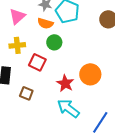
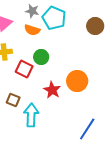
green circle: (54, 42) -> (41, 57), moved
cyan arrow: (68, 108) -> (31, 115), moved, turned 55

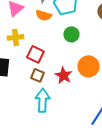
green circle: (41, 57) -> (71, 34), moved
brown square: (13, 100) -> (37, 75), moved

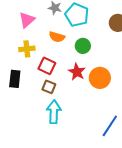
orange semicircle: (43, 15) -> (57, 37), moved
red star: (63, 75) -> (77, 72), moved

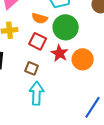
green circle: (83, 46) -> (66, 27), size x1.6
red square: (47, 66) -> (38, 41), moved

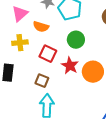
orange semicircle: (40, 18) -> (41, 27), moved
green circle: (66, 27) -> (76, 40), size x0.7

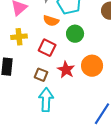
orange semicircle: (41, 27) -> (51, 21), moved
red star: (70, 66) -> (66, 70), moved

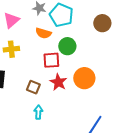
red square: (47, 48) -> (51, 60), moved, turned -30
cyan arrow: (46, 100) -> (38, 112), size x0.6

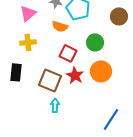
green circle: (67, 46) -> (95, 42), moved
red square: (51, 60) -> (68, 53), turned 30
brown square: (33, 87) -> (50, 80), size x1.6

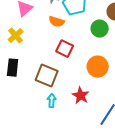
yellow cross: (28, 42) -> (16, 36), moved, turned -35
green circle: (95, 42) -> (100, 29), moved
red star: (75, 75) -> (81, 96), moved

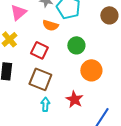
green circle: (100, 29) -> (76, 45), moved
red square: (65, 49) -> (39, 50), moved

